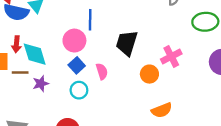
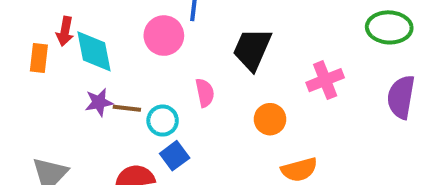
blue square: (77, 65) -> (175, 156), moved
brown line: (20, 73) -> (127, 108), moved
orange circle: (149, 74) -> (270, 119), moved

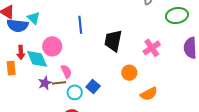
pink circle: (164, 36) -> (52, 46), moved
pink semicircle: (205, 93) -> (66, 71), moved
cyan circle: (163, 121) -> (75, 92), moved
blue square: (175, 156) -> (93, 87), moved

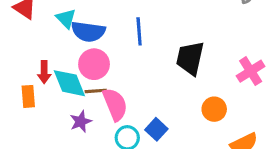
blue semicircle: (18, 26) -> (88, 32), moved
pink semicircle: (66, 71) -> (115, 104), size x1.5
brown line: (59, 83) -> (96, 91), moved

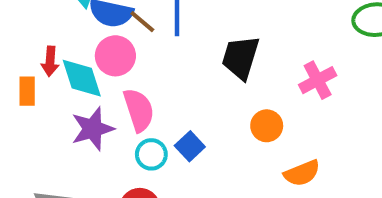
brown line: (96, 91) -> (142, 22), moved, turned 40
purple star: (81, 121) -> (93, 129), size x1.5

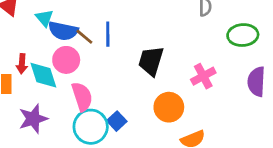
orange circle: (267, 126) -> (169, 107), size x1.4
purple star: (93, 129) -> (33, 119), moved
cyan circle: (151, 154) -> (91, 127), size x1.6

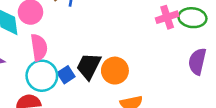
black trapezoid: (151, 61) -> (89, 66), moved
pink cross: (203, 76) -> (167, 17), moved

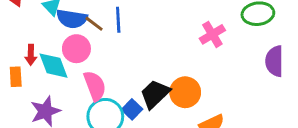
pink cross: (167, 17) -> (212, 34), moved
black trapezoid: (89, 66) -> (155, 94), turned 32

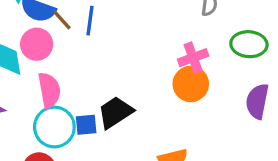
orange circle: (185, 92) -> (191, 84), moved
blue square: (132, 109) -> (86, 125), turned 30

